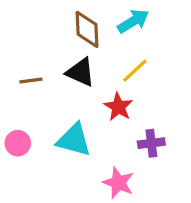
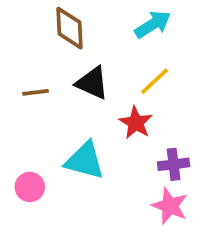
brown diamond: (87, 29) -> (70, 28), moved
pink circle: (18, 143) -> (30, 187), moved
pink star: (118, 183) -> (170, 206), moved

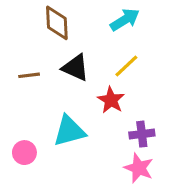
cyan triangle: (85, 161) -> (69, 131), turned -30

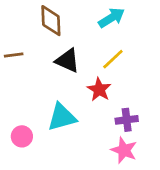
brown line: (29, 75) -> (14, 55), moved

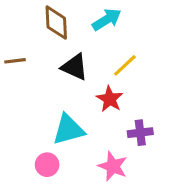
cyan arrow: (112, 18) -> (107, 20), moved
pink circle: (22, 136) -> (47, 165), moved
pink star: (124, 150) -> (113, 166), moved

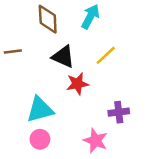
cyan arrow: (107, 20) -> (90, 17), turned -30
red star: (110, 99) -> (77, 84), moved, turned 30
cyan triangle: (68, 130) -> (40, 110), moved

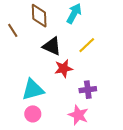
brown line: (13, 51) -> (13, 30), moved, turned 64
purple cross: (119, 112) -> (88, 90), moved

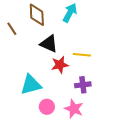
yellow line: (87, 45) -> (82, 55), moved, turned 48
pink circle: (33, 114) -> (47, 107), moved

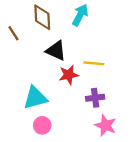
pink circle: (47, 107) -> (42, 125), moved
pink star: (74, 109) -> (105, 125), moved

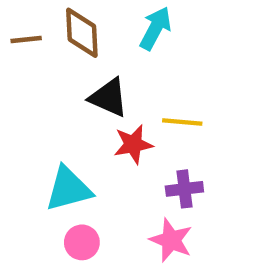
brown line: (13, 33) -> (26, 39), moved, turned -63
pink star: (105, 125) -> (171, 240), moved

